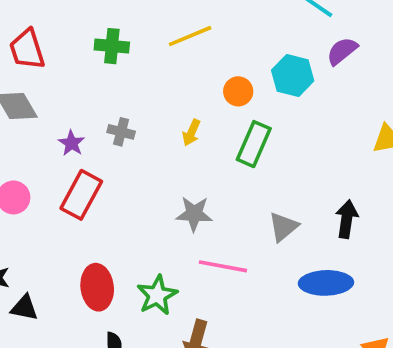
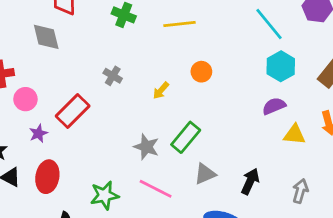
purple semicircle: (342, 51) -> (274, 106), moved
cyan hexagon: (293, 76) -> (281, 66), moved
purple star: (72, 143) -> (38, 133), moved
green rectangle: (254, 144) -> (186, 137), moved
red ellipse: (97, 287) -> (47, 177), moved

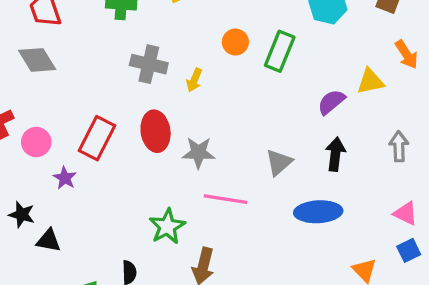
gray cross: (113, 76) -> (149, 64), moved, size x1.5
purple semicircle: (274, 106) -> (331, 102), moved
green rectangle: (186, 137) -> (280, 51), moved
red ellipse: (47, 177) -> (156, 131), moved

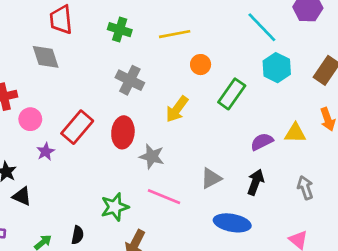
orange circle: (235, 42) -> (201, 65), moved
yellow arrow: (194, 80) -> (177, 109), moved, size x1.5
gray arrow: (399, 146) -> (305, 188), turned -30

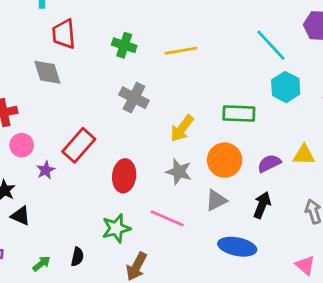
orange circle: (201, 65) -> (225, 160), moved, size x1.6
green rectangle: (232, 94) -> (239, 114), turned 56
pink circle: (30, 119) -> (22, 145), moved
red ellipse: (123, 132) -> (124, 176), moved
gray star: (152, 156) -> (179, 172), moved

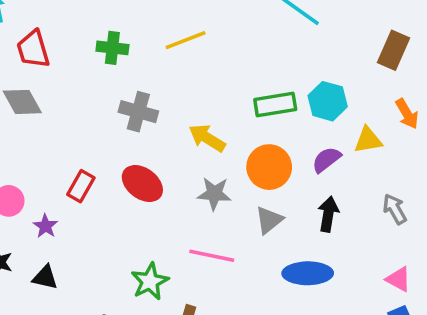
cyan hexagon: (286, 87) -> (328, 101), moved
yellow arrow: (182, 128) -> (207, 138), turned 96
red rectangle: (79, 145) -> (81, 186), size x0.7
red ellipse: (124, 176) -> (142, 183), moved, turned -48
black triangle: (21, 216) -> (45, 277), moved

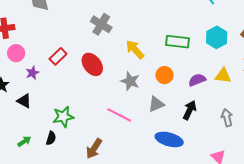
cyan hexagon: (328, 101) -> (217, 37), moved
orange circle: (269, 167) -> (164, 75), size x0.7
green star: (150, 281) -> (63, 117), moved

